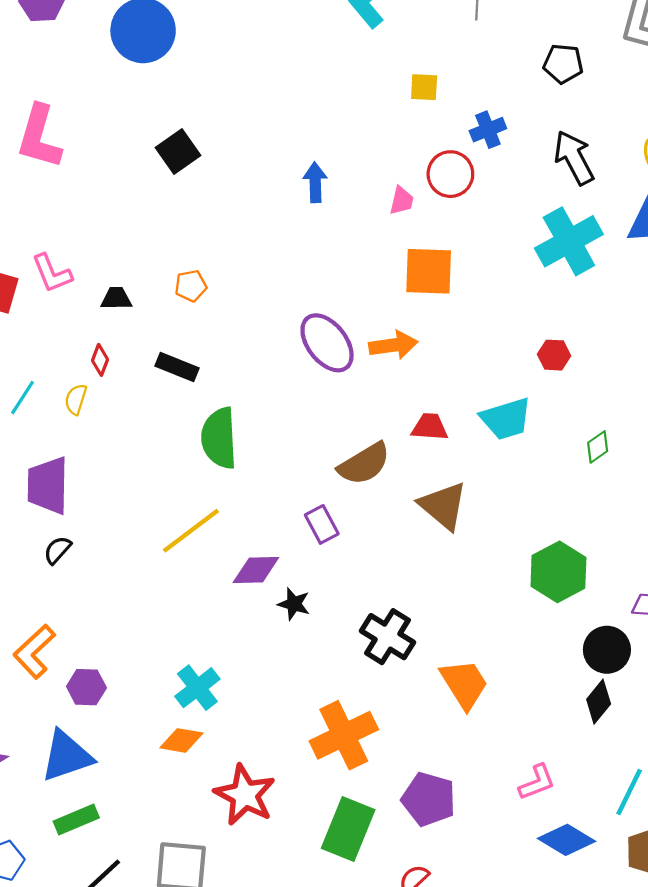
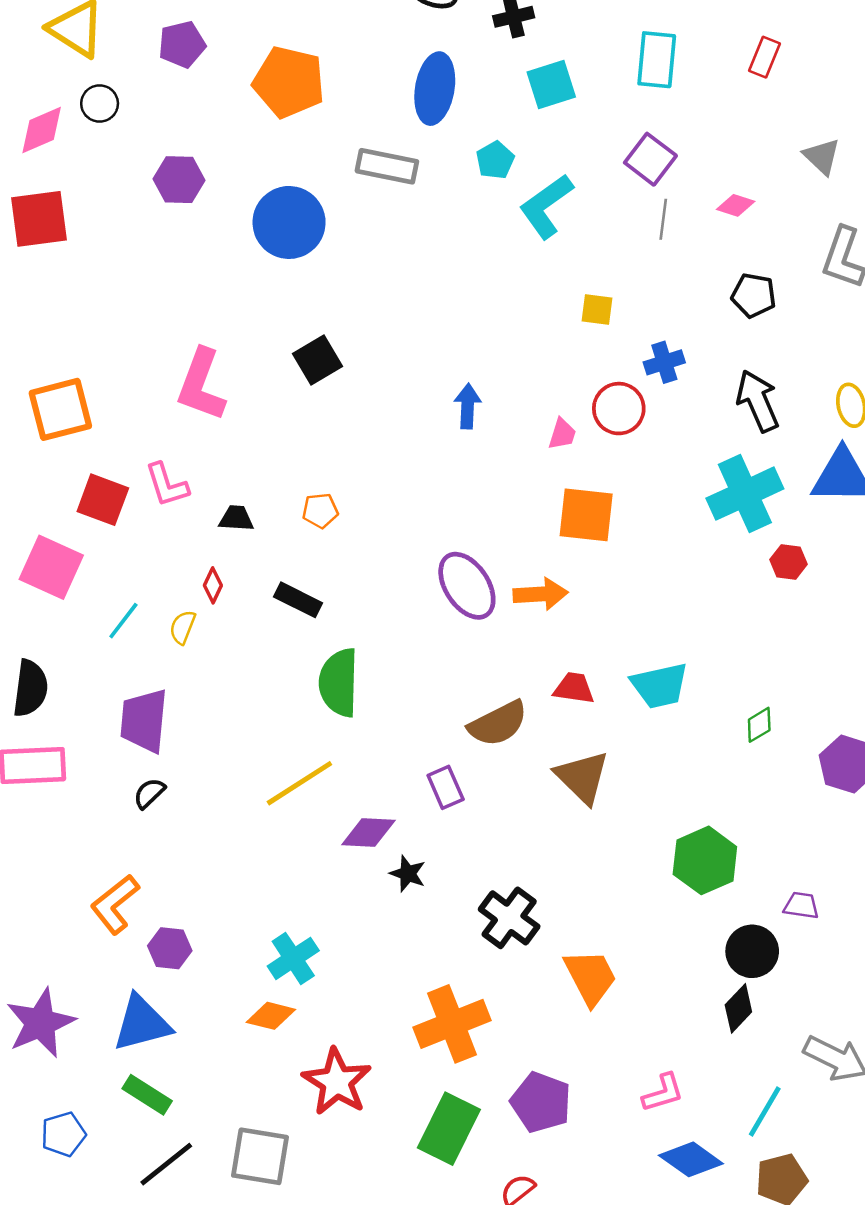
pink L-shape: (39, 137) -> (201, 385), moved
red hexagon: (554, 355) -> (788, 562), moved
green rectangle: (76, 820) -> (147, 1095), turned 51

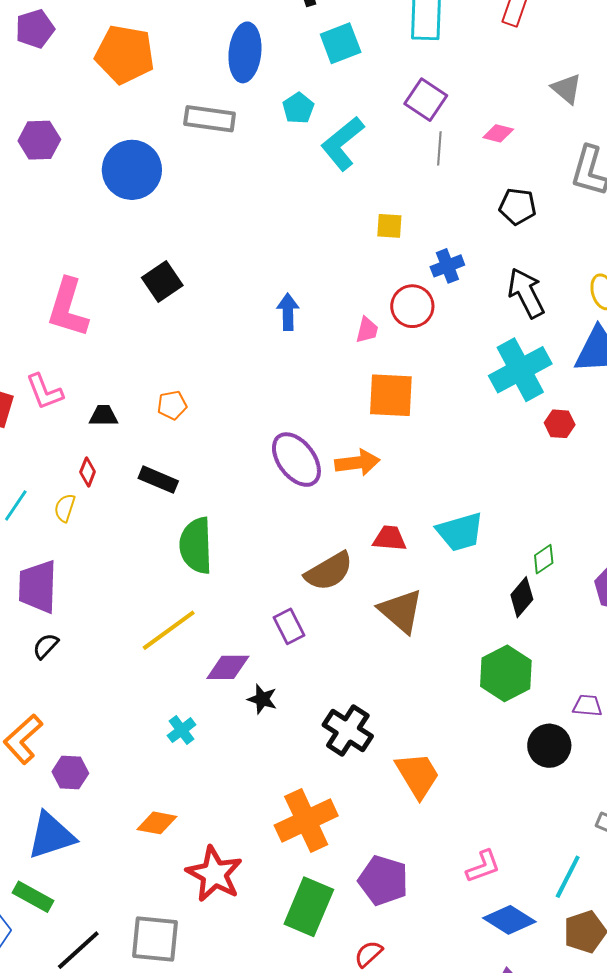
cyan cross: (293, 958) -> (182, 730), moved, size x0.7
black diamond: (738, 1008) -> (522, 597), moved
green rectangle: (147, 1095) -> (33, 897), moved

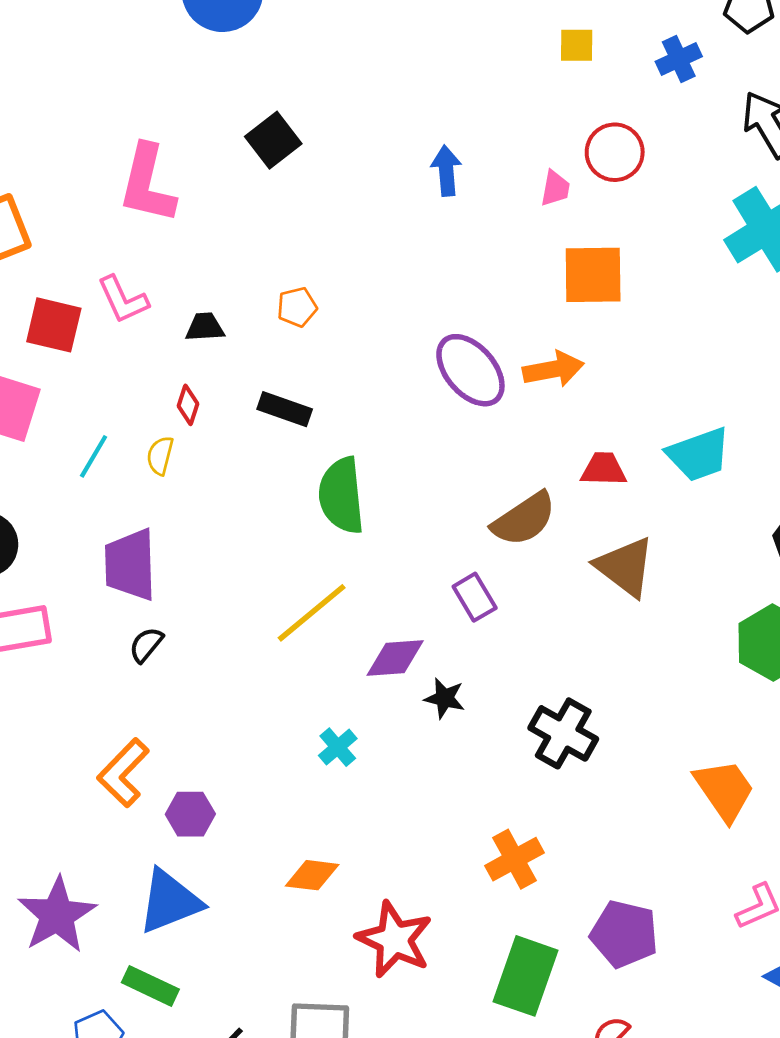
blue cross: (447, 266) -> (679, 59), moved
orange trapezoid: (418, 775) -> (724, 790), moved
orange cross: (306, 820) -> (515, 859), size x0.7

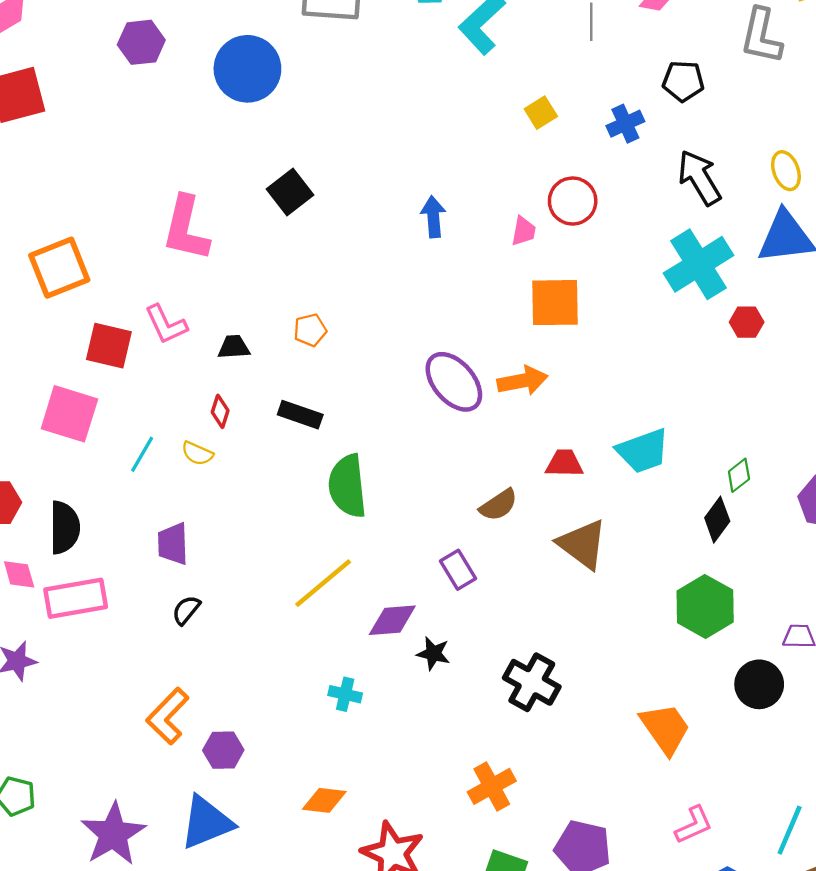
yellow square: (577, 45) -> (541, 113), turned -32
yellow semicircle: (160, 456) -> (197, 453), turned -80
brown semicircle: (524, 519) -> (499, 505), size x0.7
purple trapezoid: (130, 565) -> (173, 544), size x0.7
cyan cross: (338, 747) -> (345, 694), turned -36

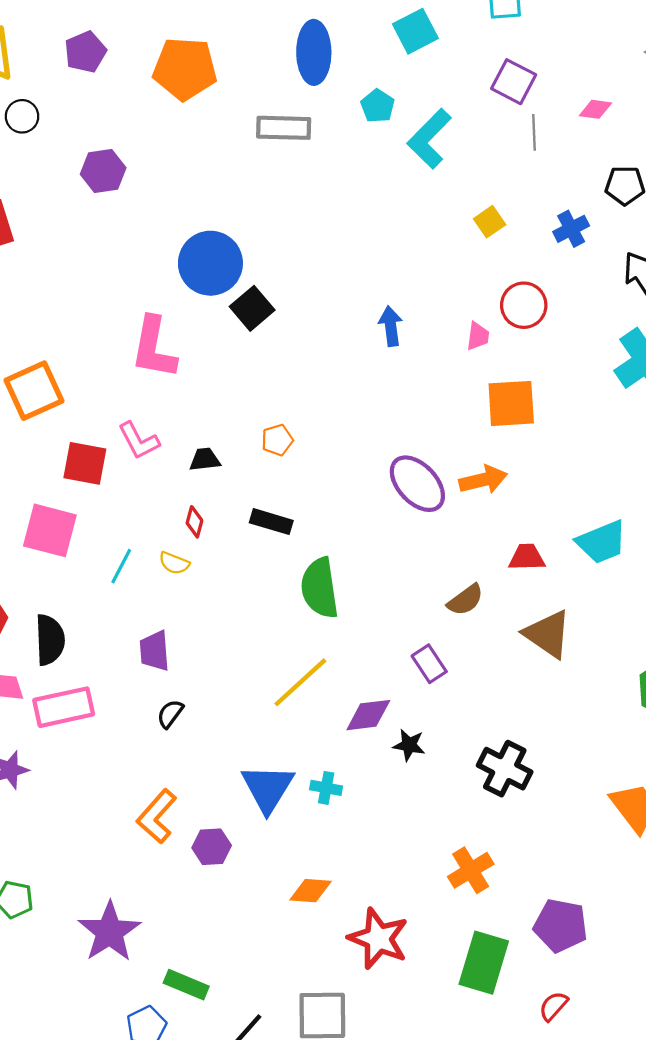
blue circle: (247, 69) -> (210, 263), moved
blue triangle: (206, 822) -> (268, 788), moved, turned -34

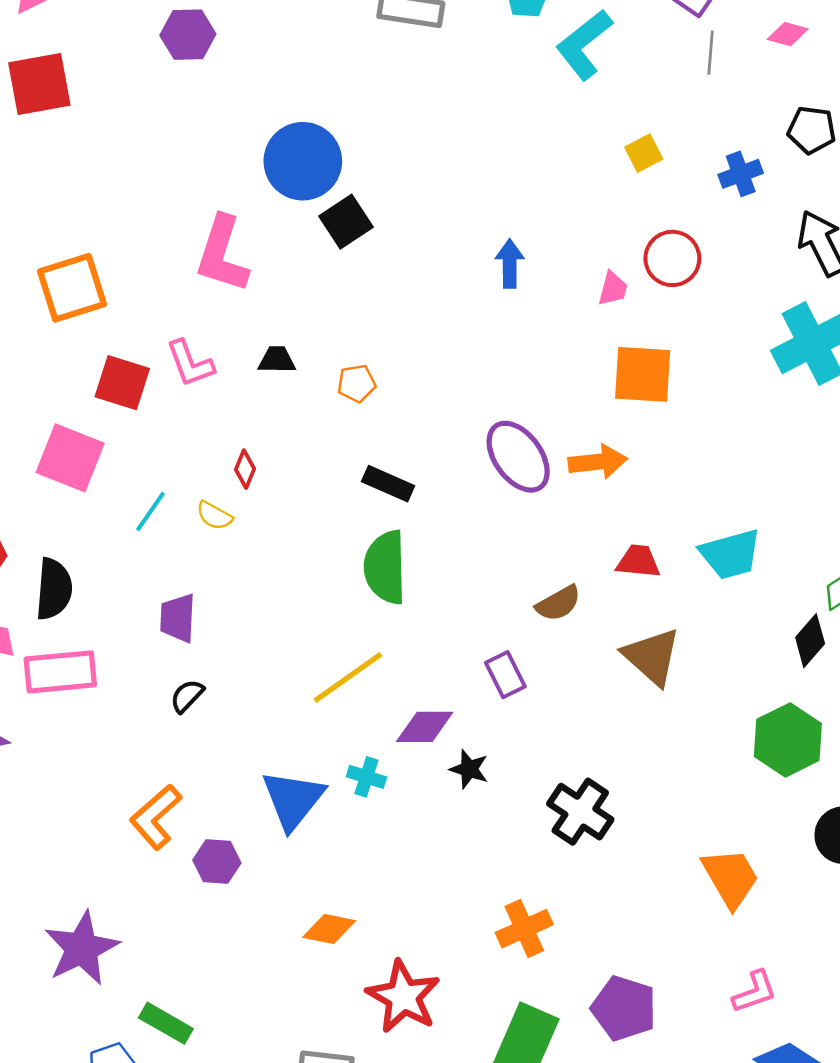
black trapezoid: (205, 459) -> (277, 360), moved
black rectangle: (271, 522) -> (388, 484), moved
cyan cross: (326, 788) -> (366, 777), moved

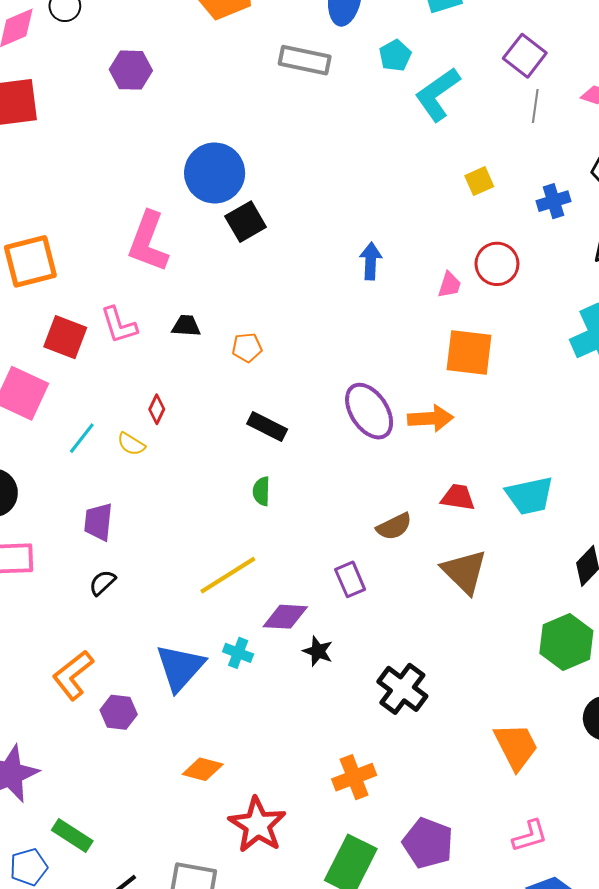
green semicircle: (385, 567) -> (261, 491), size x0.5

